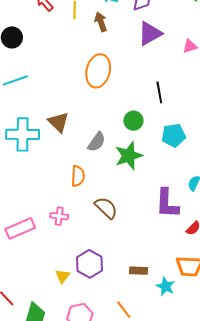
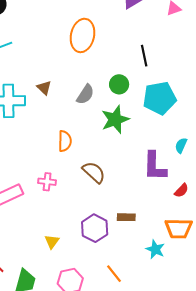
brown triangle: (58, 122) -> (44, 88), size x0.7
cyan pentagon: (174, 135) -> (160, 98), size x1.4
gray semicircle: (97, 142) -> (85, 94), moved
purple hexagon: (89, 264) -> (95, 228), moved
brown rectangle: (139, 271) -> (126, 217), moved

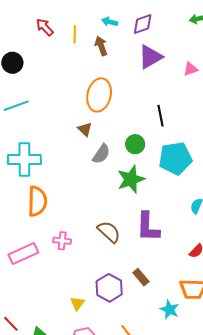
brown triangle: (44, 88) -> (85, 129), moved
orange semicircle: (65, 141) -> (37, 201), moved, size x1.4
purple L-shape: (155, 166) -> (148, 227), moved
brown rectangle: (126, 217) -> (141, 277), turned 48
yellow triangle: (52, 242) -> (77, 303), moved

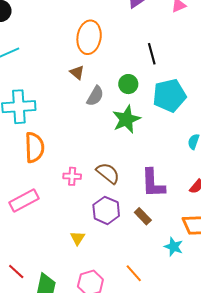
purple L-shape: (148, 227) -> (153, 183), moved
pink cross: (62, 241) -> (72, 176), moved
purple hexagon: (109, 288) -> (106, 210), moved
yellow triangle: (77, 303) -> (78, 238), moved

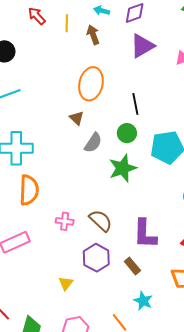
black line: (152, 54) -> (135, 104), moved
cyan star: (174, 247) -> (143, 301), moved

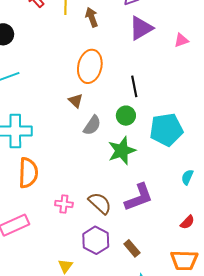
purple L-shape: (145, 234) -> (139, 197), moved, turned -112

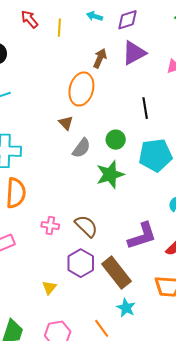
brown arrow: (92, 17) -> (100, 58), moved, turned 42
black line: (134, 86) -> (145, 108), moved
purple L-shape: (139, 197) -> (142, 236), moved
brown rectangle: (132, 248) -> (117, 273), size x1.8

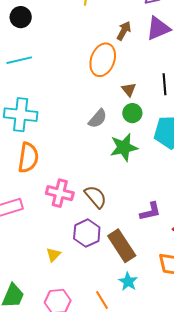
brown triangle: (66, 123) -> (129, 90), moved
pink cross: (50, 226) -> (60, 193), size x1.5
purple L-shape: (142, 236) -> (150, 211), size x0.7

